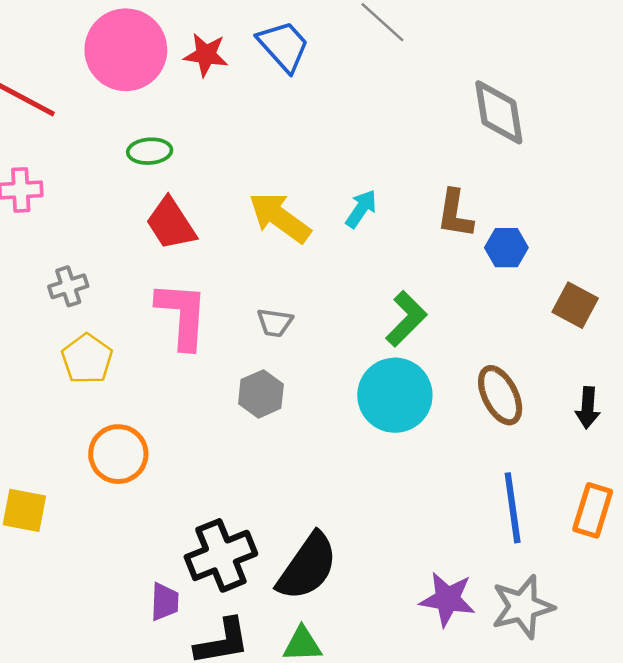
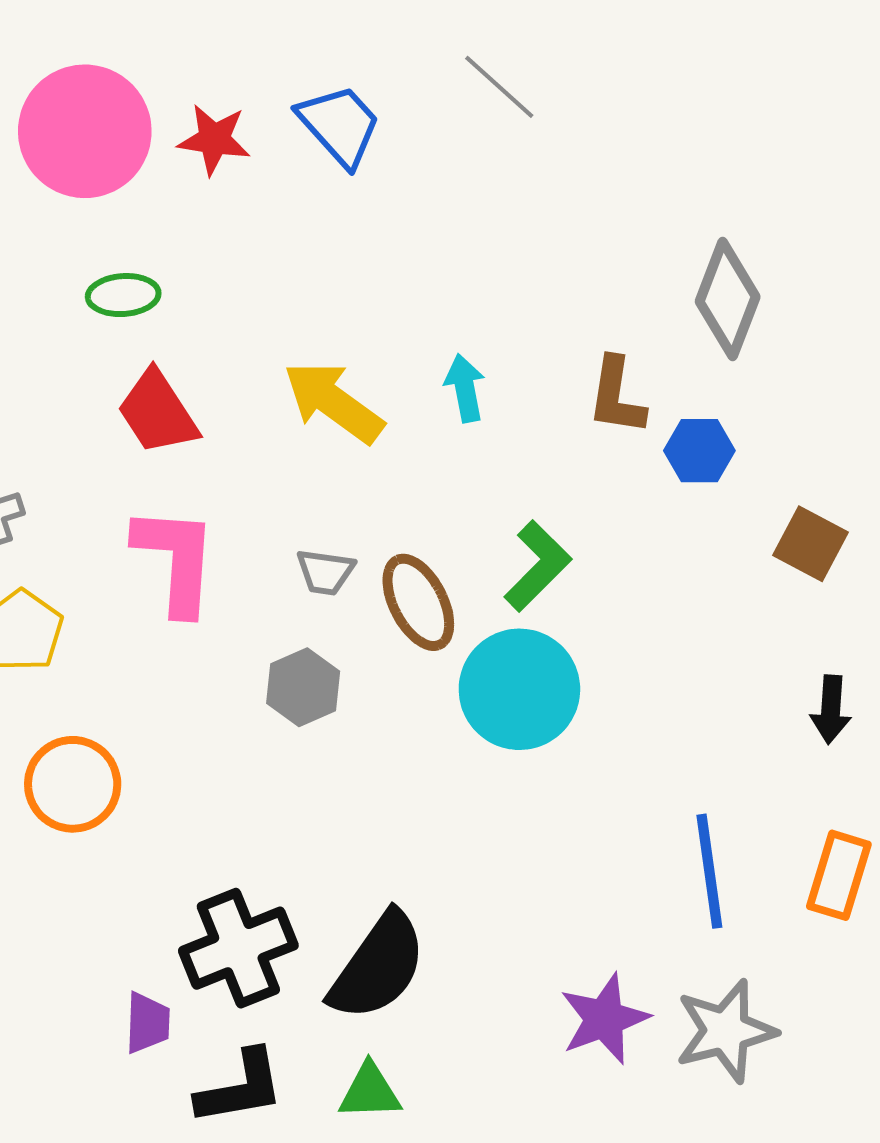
gray diamond: (499, 112) -> (728, 299), moved, turned 30
cyan arrow: (361, 209) -> (465, 388), turned -45
brown ellipse: (500, 395) -> (418, 602), moved
purple star: (447, 599) -> (604, 1019), turned -30

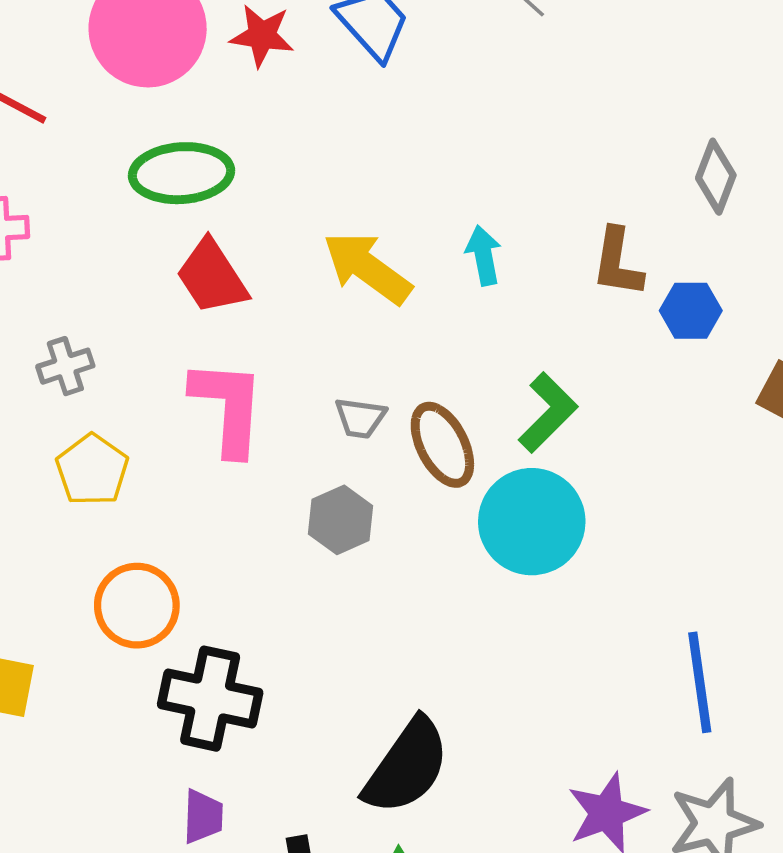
green ellipse: (123, 295) -> (182, 173), size x1.6
gray diamond: (728, 299) -> (716, 177), size x0.7
black cross: (238, 948) -> (210, 699), moved, turned 34

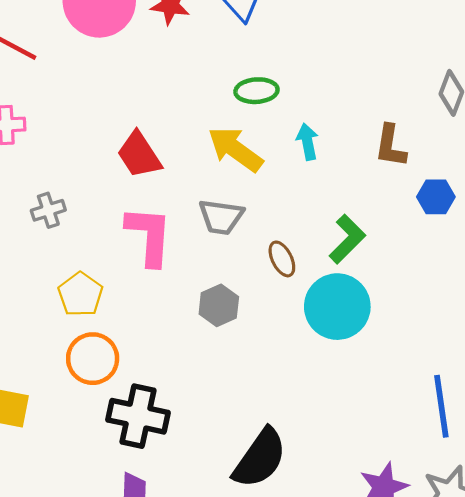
green ellipse: (182, 173) -> (256, 91), moved, size x0.7
blue hexagon: (691, 311) -> (436, 197), moved
gray trapezoid: (360, 418) -> (221, 217), moved, size x1.4
brown ellipse: (442, 445) -> (282, 259), size x0.7
yellow pentagon: (92, 470) -> (80, 294), moved

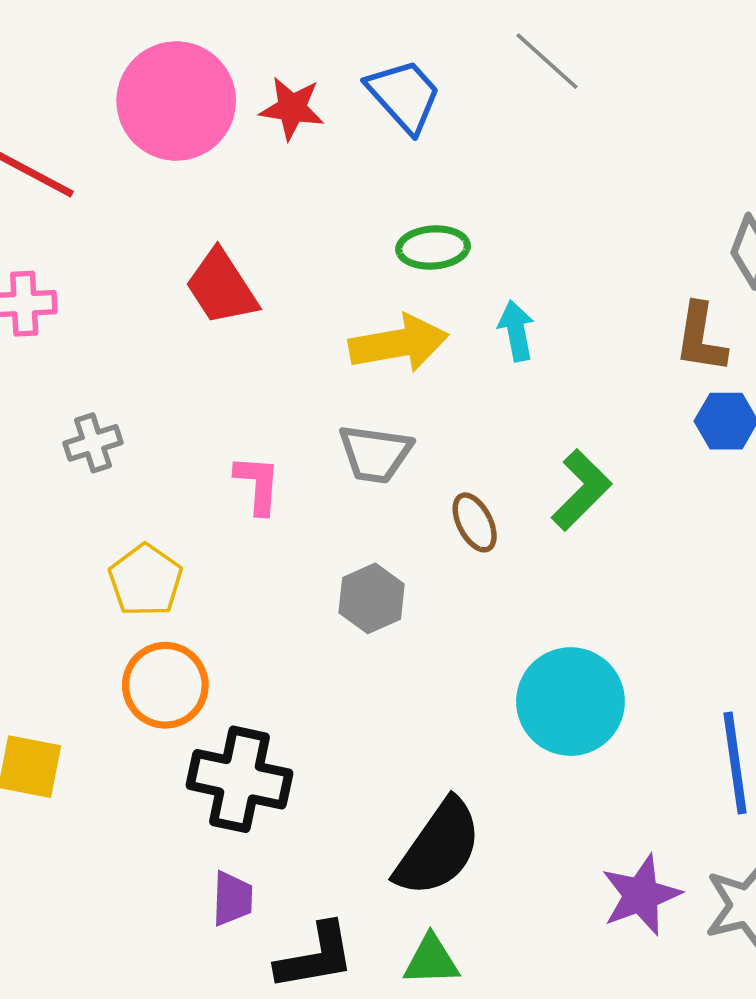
brown L-shape: (390, 146) -> (701, 338), moved
yellow arrow: (235, 149) -> (399, 343), turned 134
red trapezoid: (139, 155) -> (221, 287), moved
pink L-shape: (149, 236) -> (258, 484), size x0.6
cyan circle: (337, 307) -> (570, 702), moved

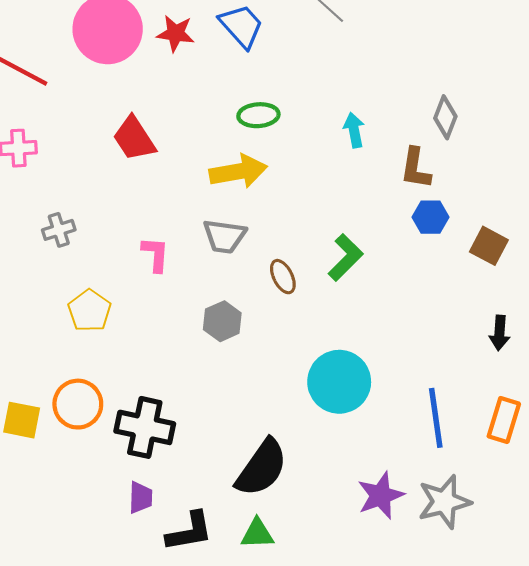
cyan arrow: (516, 331) -> (354, 130), moved
orange circle: (165, 685) -> (78, 404), moved

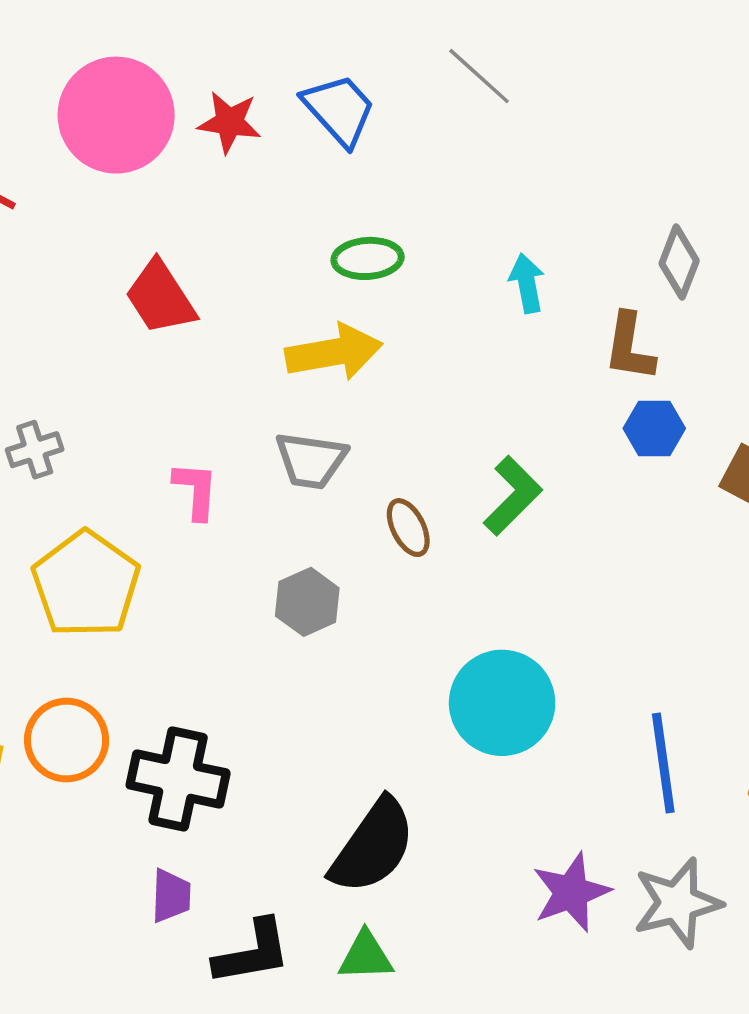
yellow pentagon: (90, 311) -> (86, 584), size x1.5

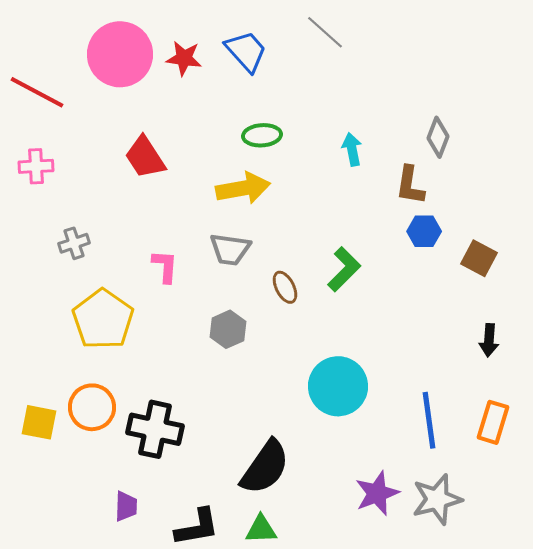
purple trapezoid: (171, 896) -> (126, 506), moved

